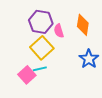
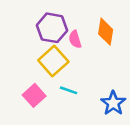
blue star: (89, 59) -> (113, 103), moved
cyan line: (40, 69) -> (69, 90), moved, turned 32

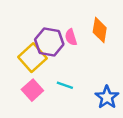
purple hexagon: (52, 28) -> (49, 42), moved
yellow square: (53, 61) -> (32, 58), moved

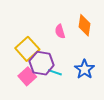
purple hexagon: (49, 42) -> (42, 63), moved
blue star: (107, 97) -> (85, 69), moved

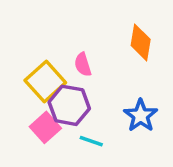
pink semicircle: (60, 31) -> (83, 65), moved
cyan line: (55, 72) -> (91, 141), moved

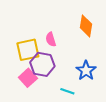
yellow square: (45, 82) -> (28, 50), turned 30
cyan line: (91, 141) -> (67, 91), moved

